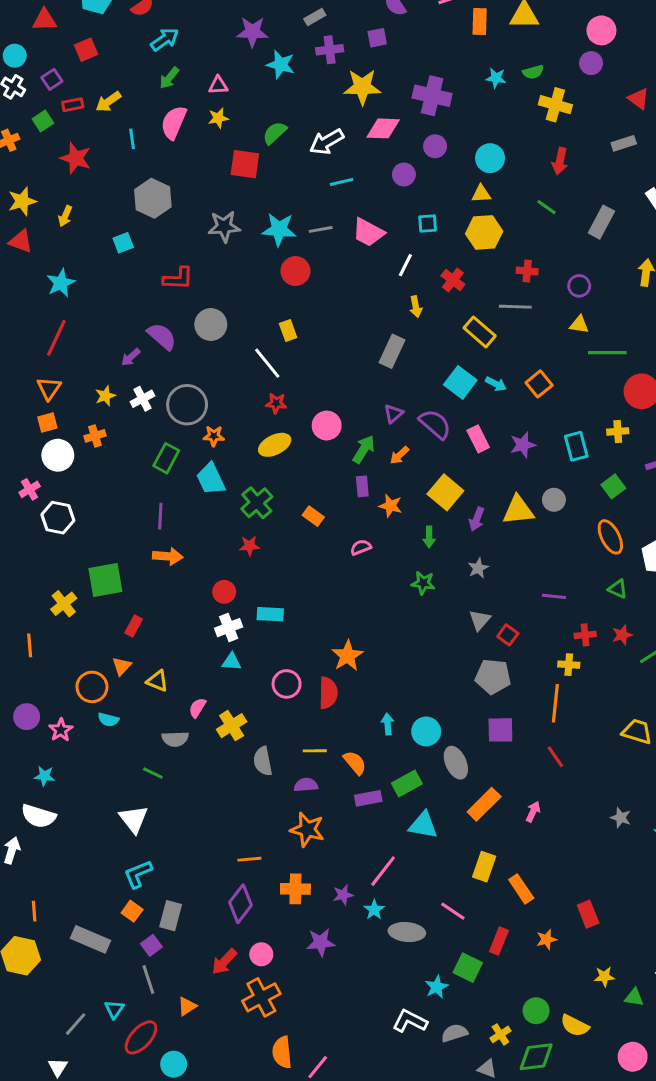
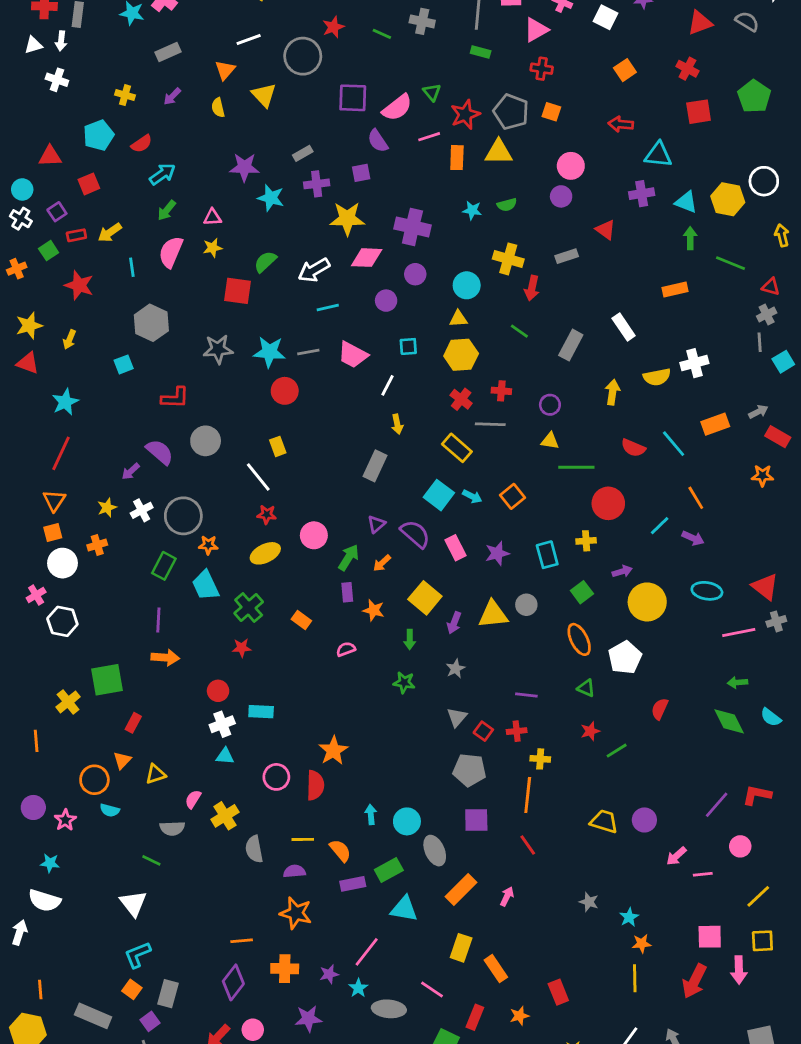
yellow cross: (555, 105) -> (508, 259), moved
gray rectangle: (624, 143) -> (567, 256), moved
red cross: (453, 280) -> (461, 399), moved
red cross: (585, 635) -> (517, 731), moved
yellow triangle: (157, 681) -> (156, 774), turned -40

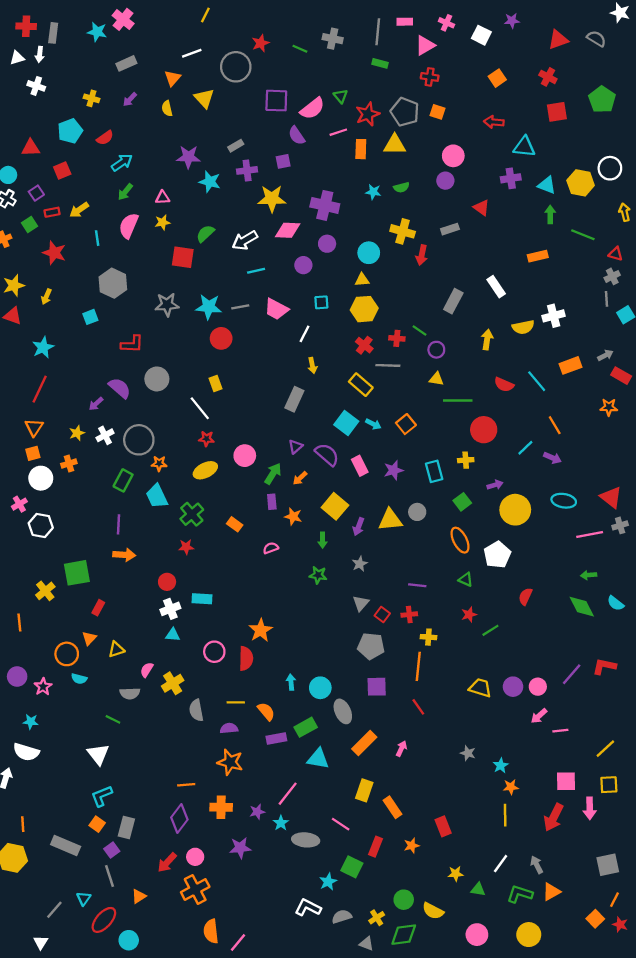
green line: (519, 331) -> (419, 331), moved
pink circle: (740, 846) -> (538, 687), moved

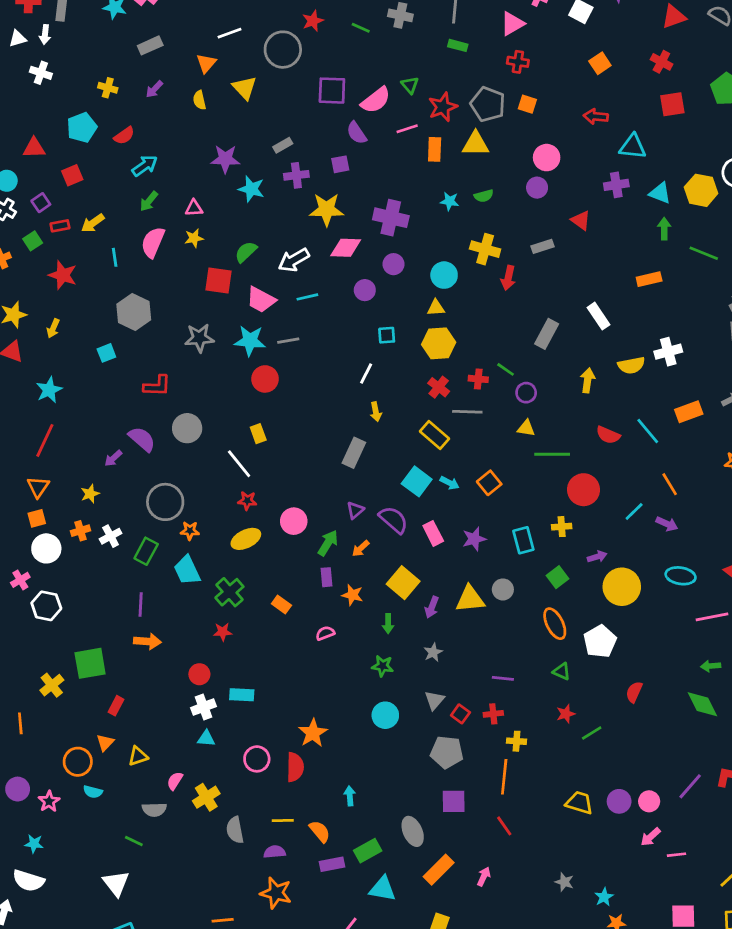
pink trapezoid: (276, 309) -> (261, 300), moved
white cross: (105, 435) -> (111, 536), moved
cyan circle: (320, 688) -> (385, 715), moved

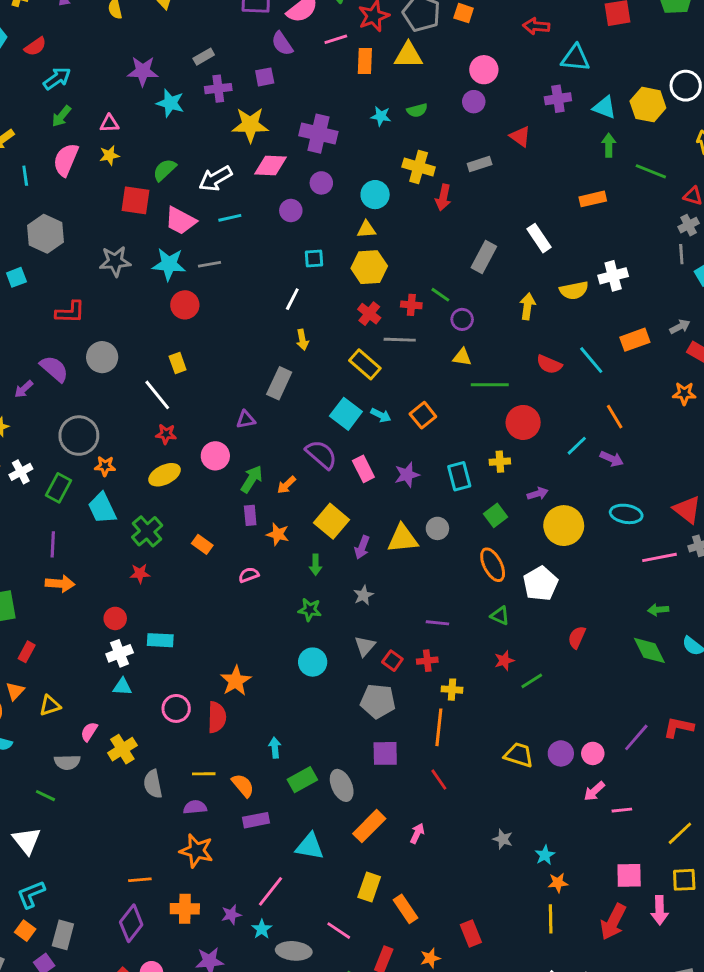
purple triangle: (355, 510) -> (246, 420), moved, turned 30
green rectangle: (368, 851) -> (302, 780), moved

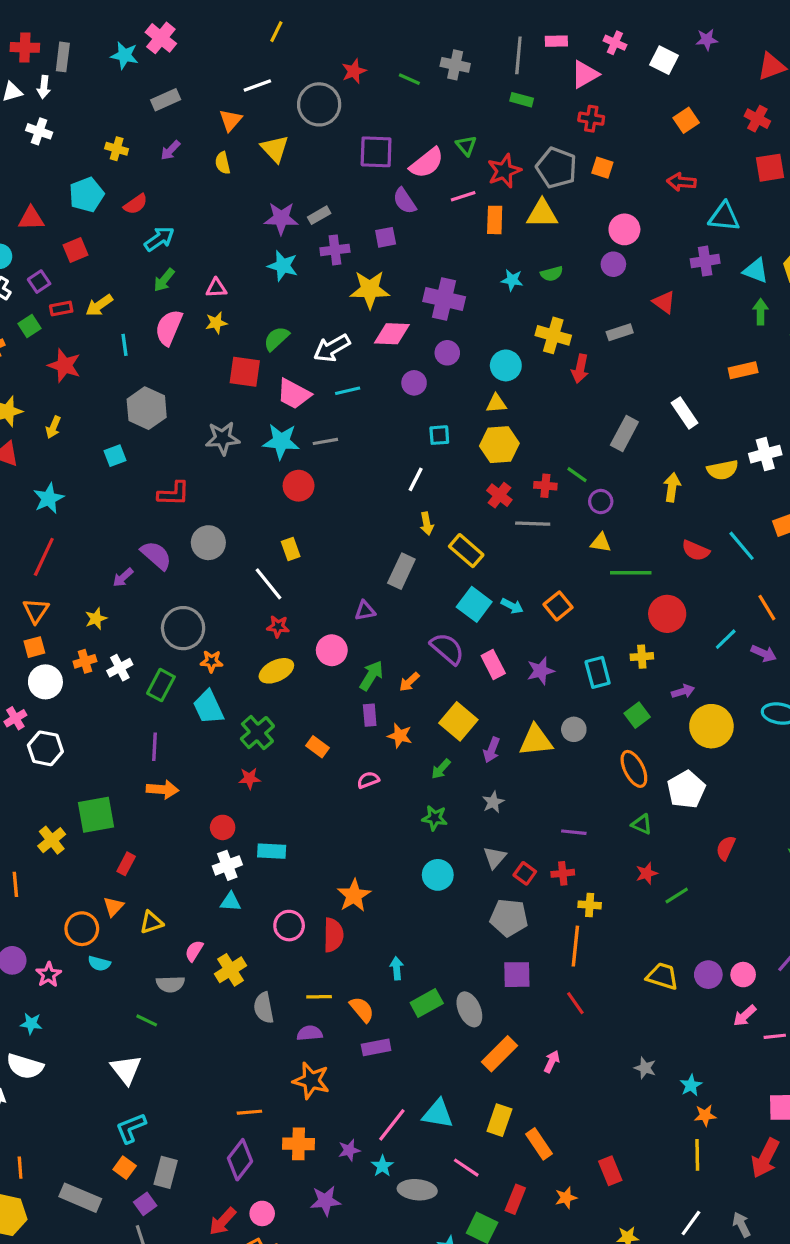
purple star: (143, 71) -> (281, 218), moved
yellow rectangle: (365, 364) -> (466, 551), moved
green arrow: (316, 565) -> (441, 769), turned 42
cyan triangle: (310, 846) -> (438, 1114), moved

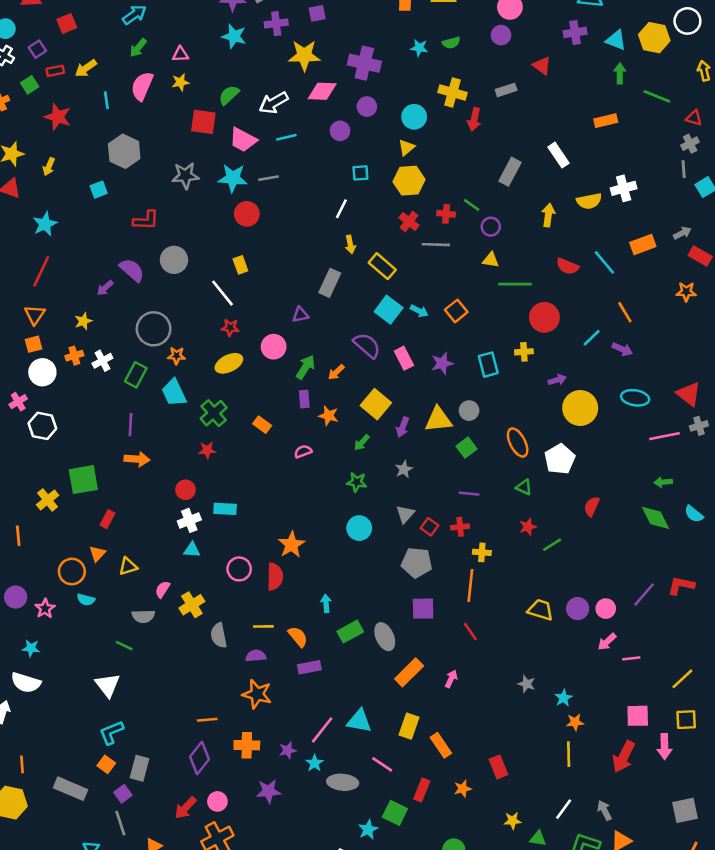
yellow triangle: (496, 403) -> (406, 147), turned -36
green square: (637, 715) -> (466, 448), moved

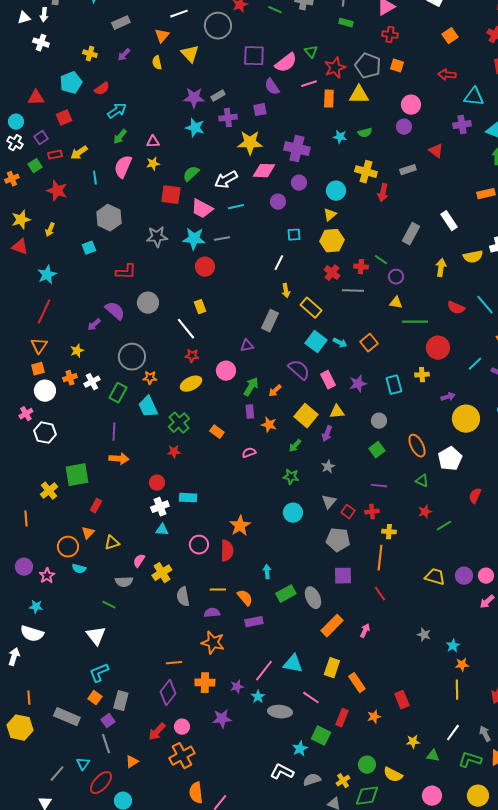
yellow triangle: (438, 420) -> (337, 412), moved, size x0.7

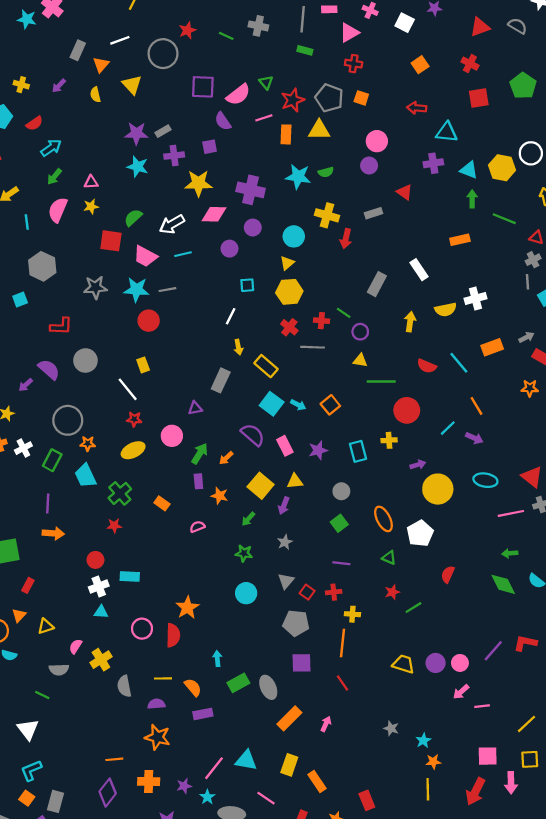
gray rectangle: (121, 23) -> (78, 50), moved, turned -42
cyan star: (340, 137) -> (298, 177), size x1.6

